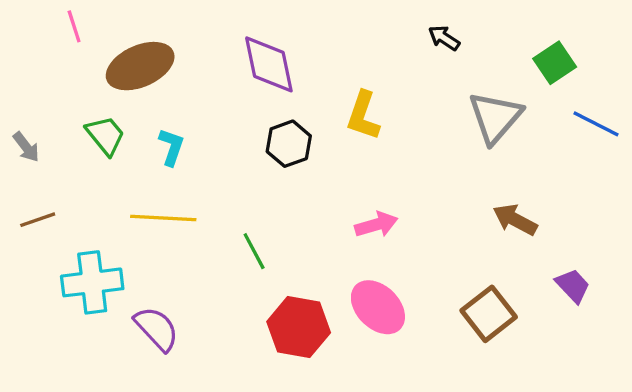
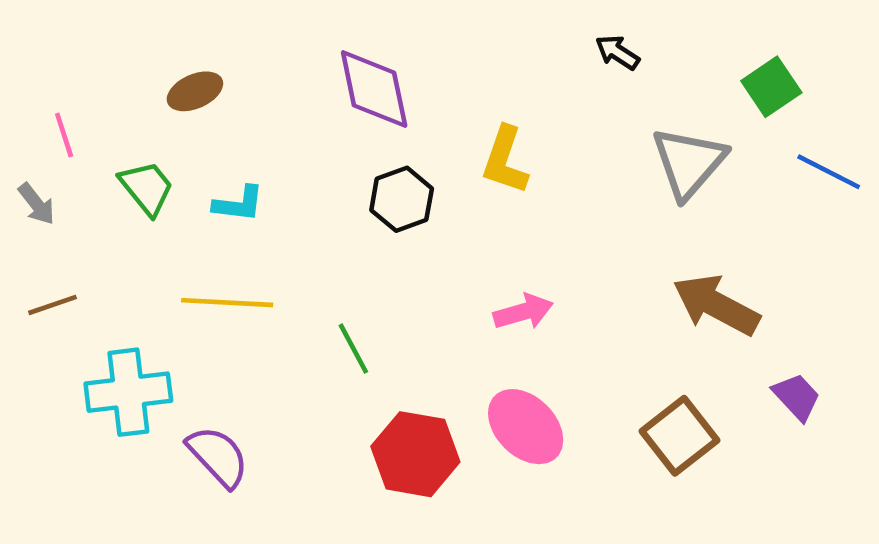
pink line: (74, 26) -> (64, 135), moved
brown ellipse: (140, 66) -> (195, 91), size x0.6
cyan L-shape: (171, 147) -> (239, 204), turned 78
brown arrow: (515, 220) -> (716, 305), size x1.4

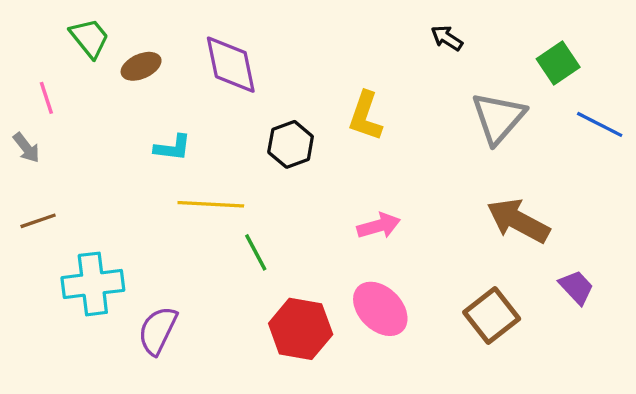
purple diamond: (374, 89) -> (231, 65), moved
green trapezoid: (147, 188) -> (90, 38), moved
yellow line: (227, 303) -> (211, 204), moved
purple semicircle: (218, 456) -> (158, 330), turned -111

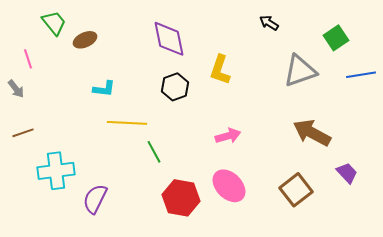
purple diamond: (231, 65) -> (169, 39), moved
gray triangle: (498, 118) -> (300, 71), turned 30
blue line: (600, 124) -> (361, 75), turned -36

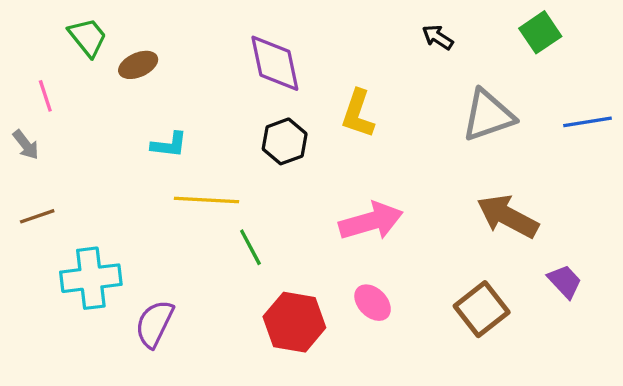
green square: (336, 38) -> (540, 32), moved
pink arrow: (228, 136) -> (371, 221), size x1.5
pink ellipse: (229, 186) -> (373, 303), size x0.7

